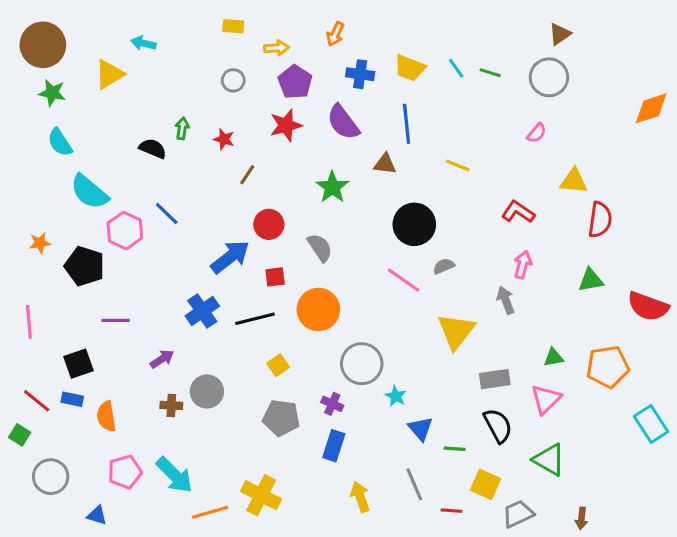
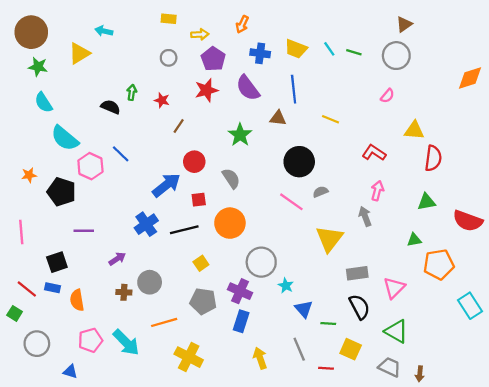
green triangle: (554, 357) -> (414, 240), moved
purple cross: (332, 404) -> (240, 291), size x1.5
orange line: (210, 512) -> (164, 322), moved
gray trapezoid: (518, 514) -> (390, 367), moved, turned 50

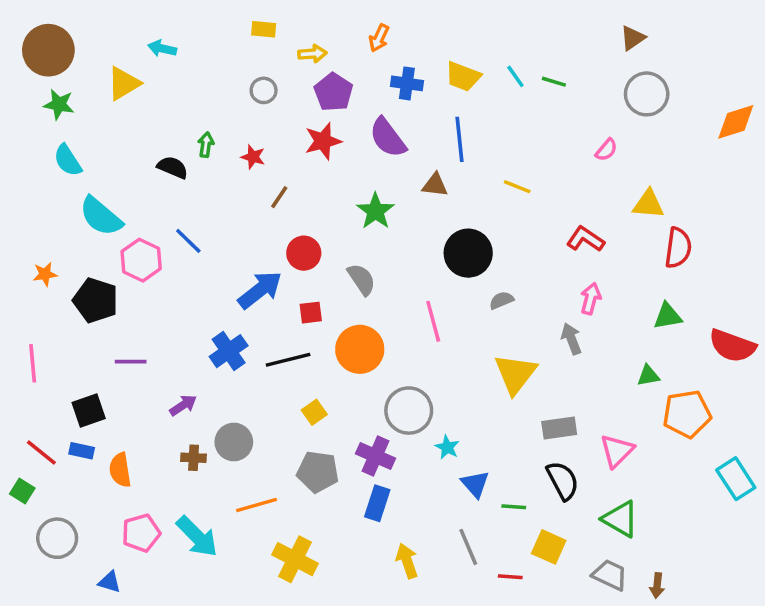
gray circle: (396, 56) -> (647, 94), moved
pink line: (291, 202) -> (433, 321), moved, turned 40

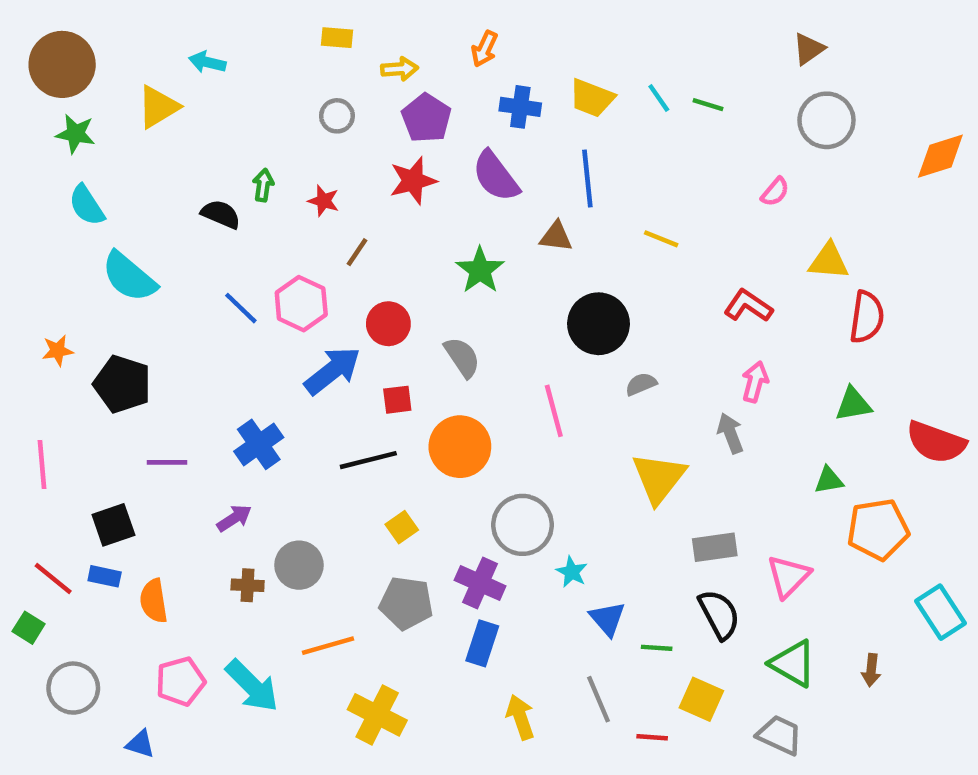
pink hexagon: (141, 260) -> (301, 304), moved
blue cross: (229, 351) -> (259, 444), moved
brown arrow: (657, 585) -> (871, 670), moved

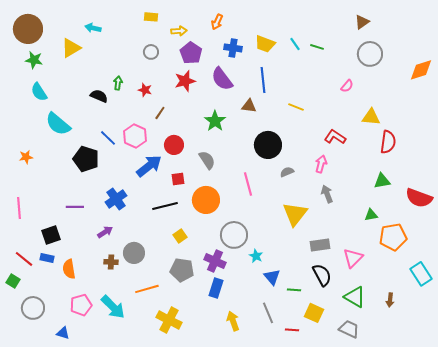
pink arrow: (755, 382) -> (321, 164), moved
black pentagon: (122, 384) -> (86, 159), moved

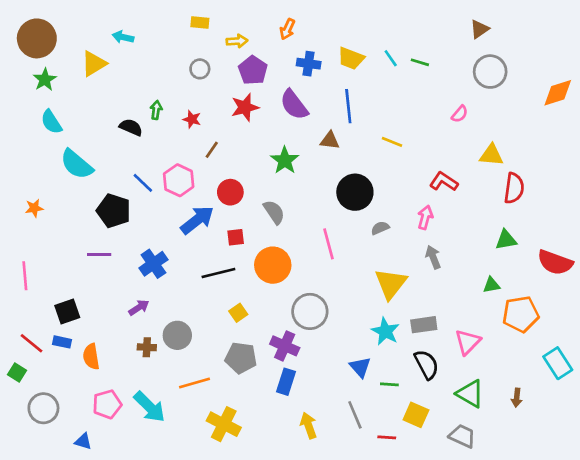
green star: (34, 60) -> (45, 80), turned 30
purple line: (75, 207) -> (99, 254), moved
cyan star: (256, 256) -> (385, 331), moved, size x1.5

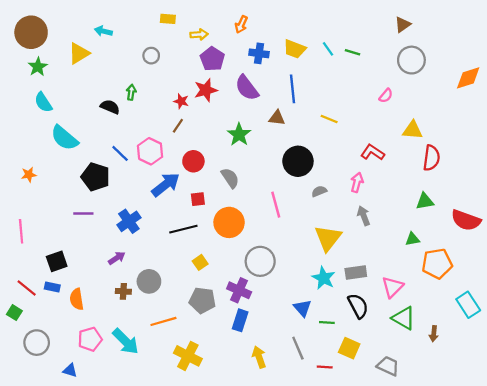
gray circle: (200, 69) -> (151, 56), moved
red star: (192, 119) -> (181, 101), moved
green triangle: (470, 394) -> (404, 318), moved

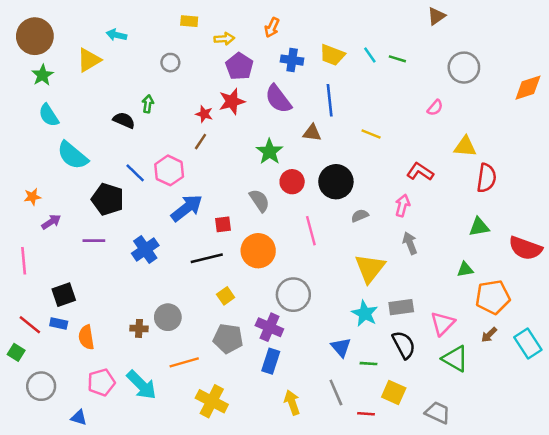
brown triangle: (403, 24) -> (436, 16), moved
red circle: (193, 161) -> (292, 182), moved
purple arrow: (117, 258) -> (51, 222), moved
brown arrow: (434, 334) -> (489, 335), moved, turned 40

